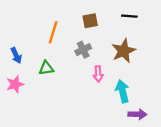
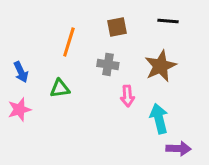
gray cross: (83, 50) -> (108, 64), turned 35

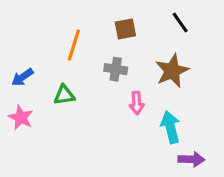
black line: (168, 21) -> (180, 22), turned 50
blue arrow: (21, 72) -> (22, 77), turned 80
pink star: (19, 110) -> (21, 117), turned -30

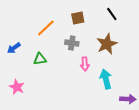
orange line: (74, 45) -> (46, 28), turned 30
pink star: (21, 117) -> (17, 87), moved
purple arrow: (191, 159) -> (128, 99), moved

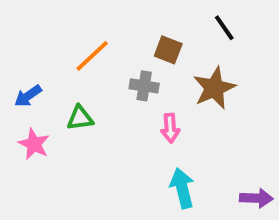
brown square: (78, 18) -> (168, 50), moved, turned 32
cyan arrow: (106, 79) -> (182, 188), moved
pink star: (17, 87) -> (34, 144), moved

